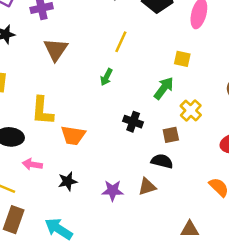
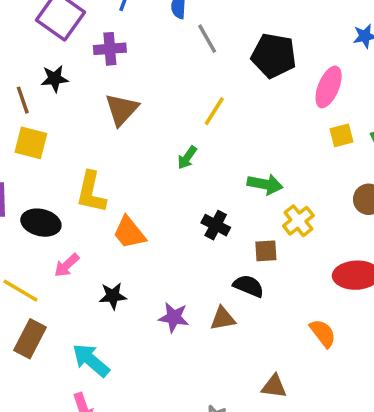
yellow square: (182, 59) -> (341, 135), moved, turned -35
green arrow: (164, 88) -> (265, 184), turned 55
orange trapezoid: (73, 135) -> (129, 233), turned 35
pink arrow: (32, 164) -> (67, 265), turned -60

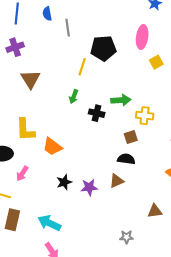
gray line: (207, 39) -> (68, 28), turned 36
black pentagon: (274, 56) -> (103, 48), moved
yellow cross: (298, 221) -> (145, 116), turned -30
black cross: (216, 225) -> (97, 113), moved
black star: (113, 296) -> (64, 182), moved

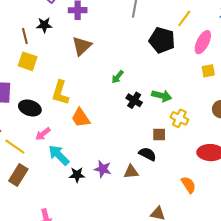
yellow line: (82, 67) -> (184, 18), moved
black star: (64, 182) -> (77, 175), moved
cyan arrow: (49, 223) -> (59, 155), moved

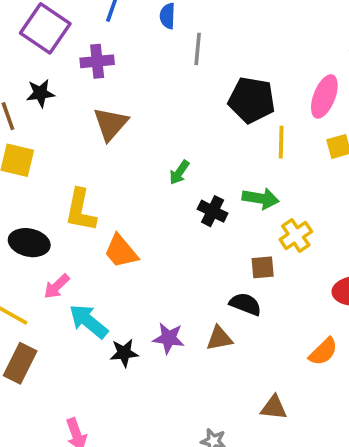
yellow line: (184, 18) -> (281, 142), moved, turned -30
yellow cross: (179, 118) -> (296, 235), turned 36
orange semicircle: (188, 185) -> (323, 352), turned 84

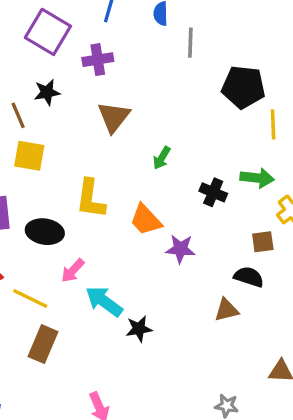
green arrow: (179, 172) -> (162, 158), moved
orange trapezoid: (121, 251) -> (146, 220), moved
purple star: (169, 338) -> (180, 249), moved

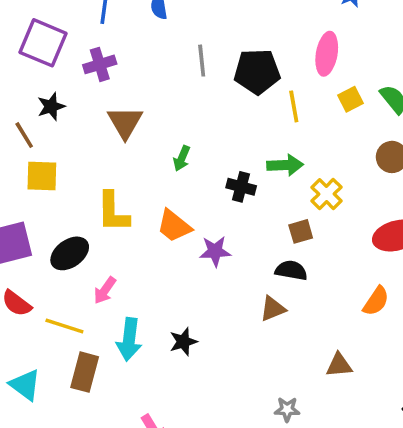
gray line: (190, 43) -> (202, 61), moved
black ellipse: (45, 232) -> (70, 253), turned -36
cyan arrow: (104, 301) -> (129, 339), moved, turned -111

